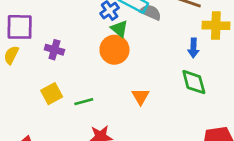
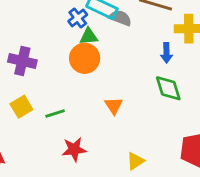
green triangle: (119, 29) -> (89, 36), turned -42
purple cross: (54, 50) -> (22, 61), size x1.4

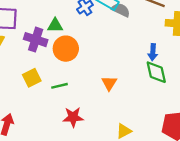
green triangle: (89, 36) -> (55, 25), moved
blue arrow: (166, 53) -> (153, 52), moved
orange circle: (85, 58) -> (66, 49), moved

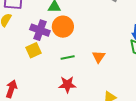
purple cross: (36, 40) -> (40, 30), moved
green line: (59, 86) -> (68, 57), moved

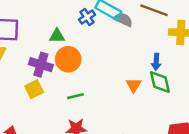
orange triangle: (99, 57) -> (134, 85), moved

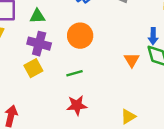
green triangle: (57, 36) -> (37, 16), moved
orange circle: (68, 59) -> (80, 36), moved

